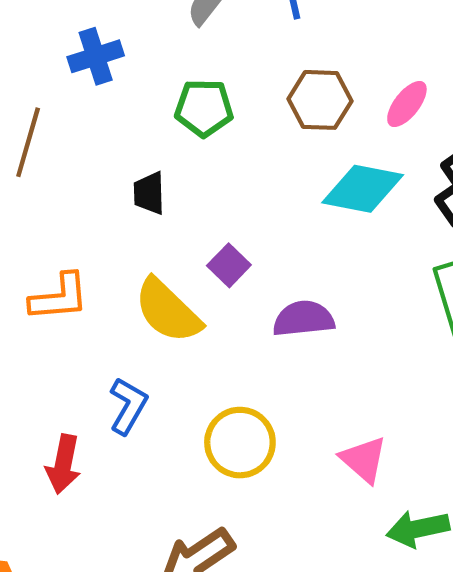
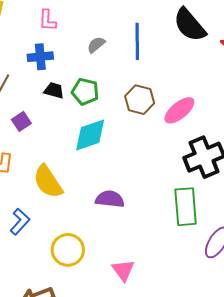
pink ellipse: (407, 104) -> (179, 110), size x1.4
cyan diamond: (363, 189) -> (90, 135), moved, turned -42
black trapezoid: (149, 193) -> (54, 90), moved, turned 95
purple square: (229, 265) -> (21, 121), moved

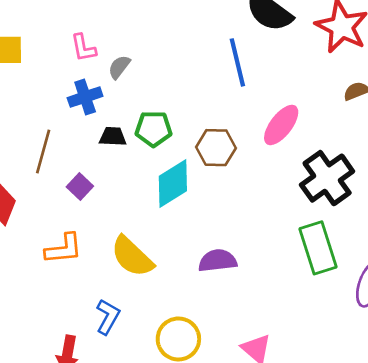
blue line: (137, 41) -> (237, 62), moved
gray semicircle: (96, 45) -> (119, 67), moved
brown hexagon: (140, 100) -> (216, 148), moved

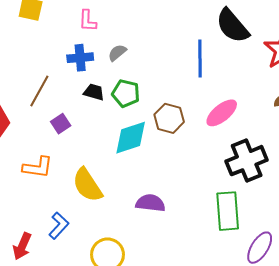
gray semicircle: (119, 67) -> (117, 53), moved

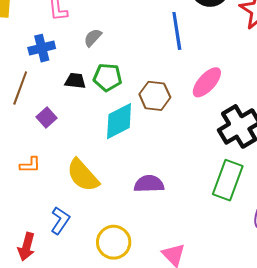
blue cross: (80, 58) -> (42, 48), moved
orange L-shape: (38, 167) -> (30, 165), size x0.7
green rectangle: (228, 211) -> (228, 180), turned 33

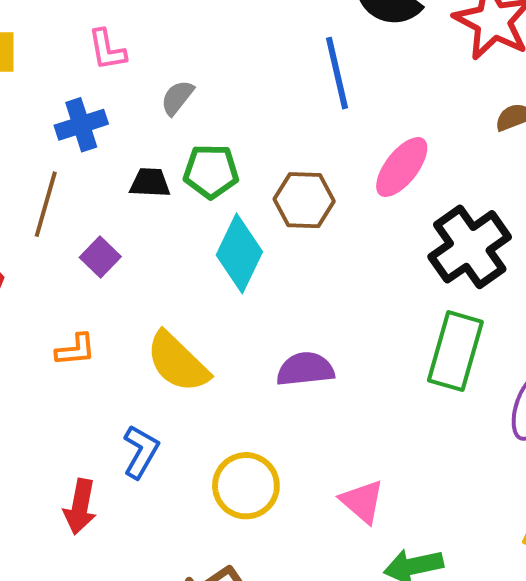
cyan diamond: (119, 121) -> (239, 253), turned -33

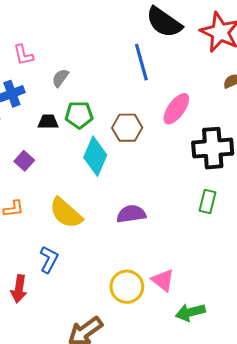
black cross: (470, 247) -> (213, 148), turned 33
green rectangle: (455, 351) -> (208, 202), size x0.6
yellow circle: (246, 486) -> (127, 287), moved

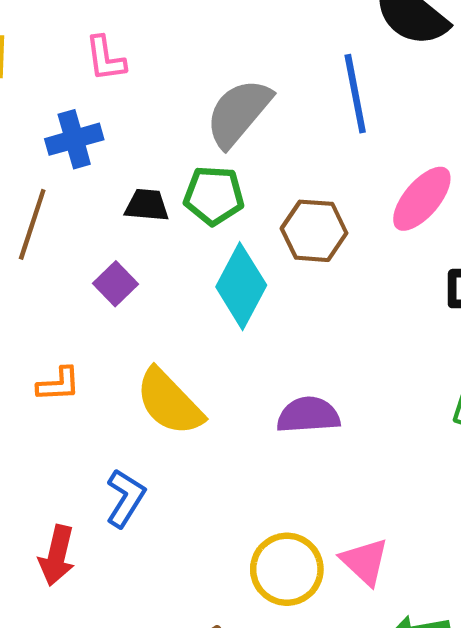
gray semicircle: (60, 78) -> (238, 113), moved, size x1.8
purple square: (24, 161) -> (116, 284), moved

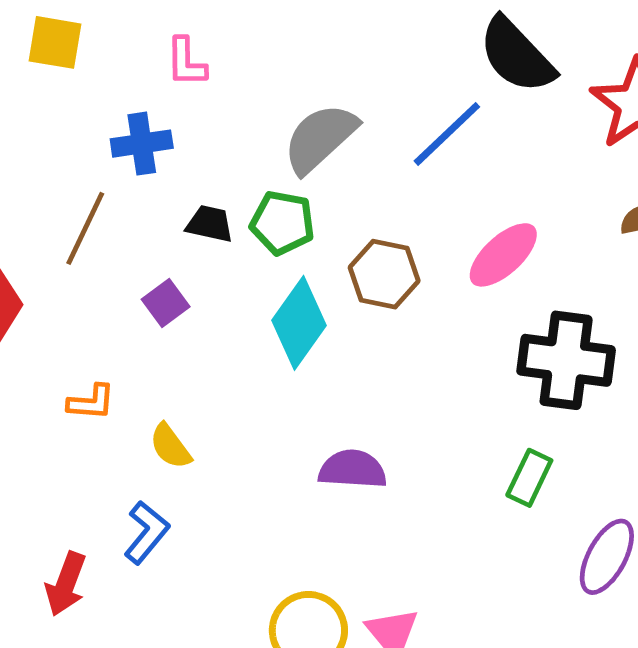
blue line: (355, 94) -> (447, 134), turned 50
yellow semicircle: (169, 402) -> (170, 446), moved, size x0.6

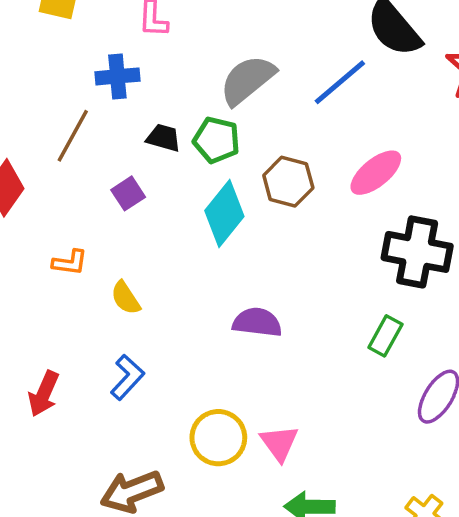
blue L-shape: (147, 532) -> (127, 377), moved

